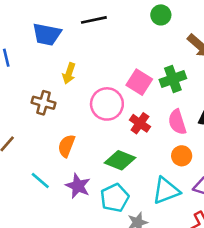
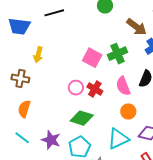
pink circle: (107, 104) -> (76, 88), moved, size x0.6
orange semicircle: (66, 146) -> (24, 109), moved

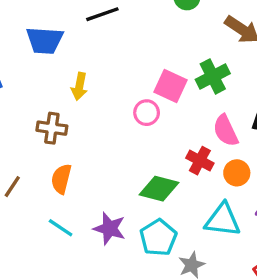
pink circle: (76, 88) -> (147, 113), moved
red cross: (95, 89) -> (200, 161), moved
cyan triangle: (118, 139) -> (223, 220), turned 35

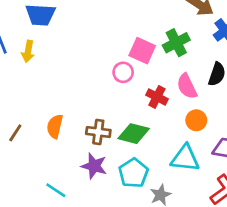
yellow arrow: (79, 86) -> (28, 51), moved
brown cross: (52, 128) -> (98, 132), moved
red cross: (200, 161) -> (157, 97), moved
cyan line: (61, 228) -> (56, 190), moved

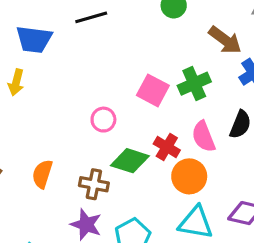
pink circle: (123, 72) -> (103, 120), moved
orange circle: (196, 120) -> (189, 176), moved, size x1.4
green diamond: (134, 134) -> (130, 161), moved

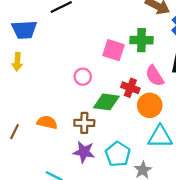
green cross: (194, 84) -> (141, 40), turned 35
orange semicircle: (42, 174) -> (47, 122), turned 96

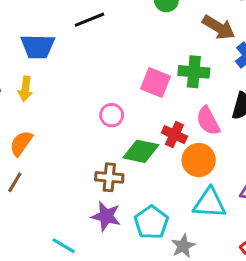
orange semicircle: (47, 122) -> (21, 143), moved, turned -72

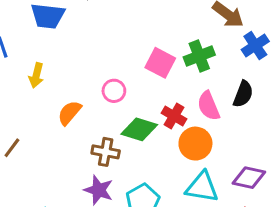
green cross: (194, 72) -> (199, 56), turned -32
yellow arrow: (25, 89) -> (36, 75), moved
orange semicircle: (21, 143) -> (69, 113), moved

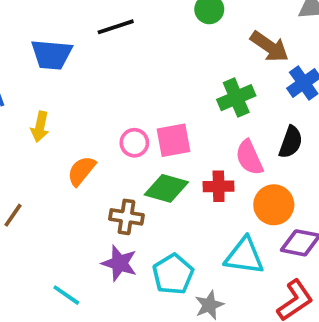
pink square: (160, 63) -> (174, 140), moved, turned -36
red cross: (174, 116) -> (219, 186), moved, turned -30
orange circle: (195, 144) -> (274, 205), moved

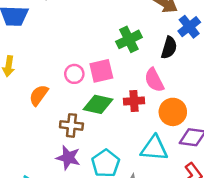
green cross: (236, 98) -> (129, 39), moved
black semicircle: (291, 142) -> (169, 48), moved

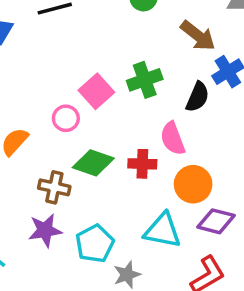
pink square: (101, 71) -> (96, 91), moved, turned -35
purple star: (68, 158) -> (45, 230), turned -30

